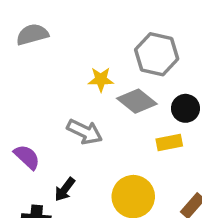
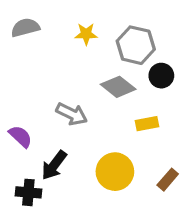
yellow star: (101, 79) -> (86, 34), moved
black circle: (185, 108) -> (161, 76), moved
black arrow: (65, 189) -> (54, 165), size x1.4

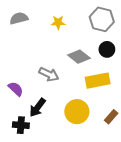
gray hexagon: (136, 45) -> (102, 19), moved
yellow rectangle: (147, 124) -> (98, 81), size x1.6

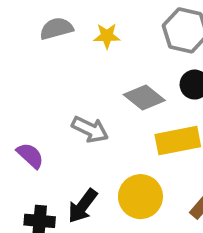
gray semicircle: (19, 18) -> (56, 29), moved
black arrow: (37, 107) -> (83, 206), moved

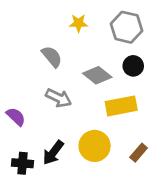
gray semicircle: (56, 29) -> (52, 57), moved, turned 65
yellow star: (107, 36) -> (79, 23), moved

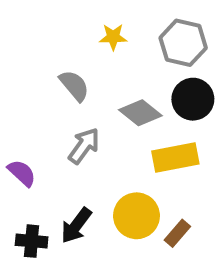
black circle: (133, 66) -> (193, 99), size x1.4
gray arrow: (59, 98) -> (84, 146), turned -80
brown rectangle: (139, 153) -> (177, 233), moved

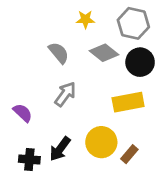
gray diamond: (140, 113) -> (104, 53), moved

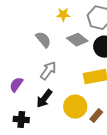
purple semicircle: (23, 113) -> (16, 85), turned -98
black arrow: (60, 149) -> (44, 99), moved

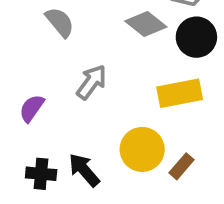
gray semicircle: (43, 40) -> (60, 22), moved
black arrow: (44, 99) -> (84, 170), moved, turned 102

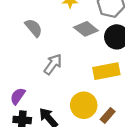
purple semicircle: (32, 108) -> (18, 96), moved

